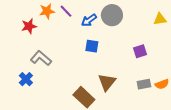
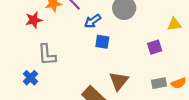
yellow triangle: (160, 19) -> (174, 24), moved
blue arrow: (89, 20) -> (93, 21), moved
gray L-shape: (41, 58) -> (47, 55), turned -135

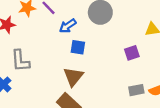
brown triangle: (119, 81) -> (73, 77), moved

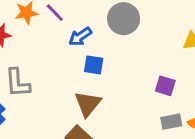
purple square: (132, 53) -> (165, 86), moved, turned 35

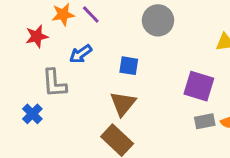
blue arrow: (80, 37) -> (81, 54), moved
purple square: (165, 86) -> (199, 86), size x1.5

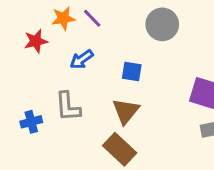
gray L-shape: (54, 83) -> (68, 107), moved
blue cross: (32, 114) -> (31, 122), turned 30

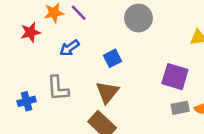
blue square: (132, 72) -> (112, 58), turned -36

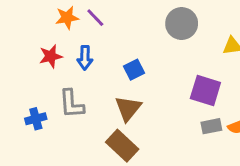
gray circle: (139, 18) -> (182, 24), moved
red star: (31, 32) -> (51, 56), moved
blue arrow: (70, 48) -> (85, 58), turned -54

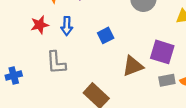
brown triangle: (128, 108) -> (133, 66), moved, turned 30
blue cross: (36, 119) -> (14, 76), moved

